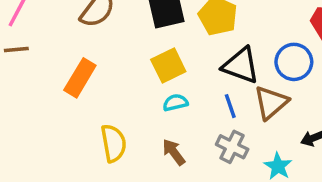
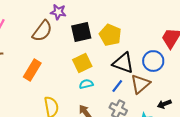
blue line: (230, 106) -> (117, 86), turned 56

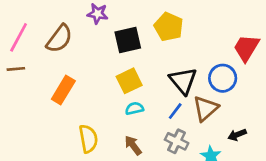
brown semicircle: (42, 31) -> (59, 39), moved
yellow pentagon: (110, 35) -> (169, 27), moved
black triangle: (123, 63) -> (183, 81), turned 30

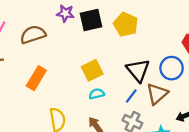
brown semicircle: (59, 39) -> (33, 35), turned -145
black square: (128, 40) -> (91, 20), moved

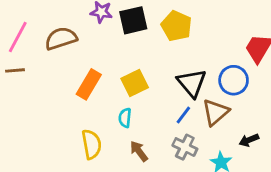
orange rectangle: (36, 78) -> (89, 84), moved
cyan semicircle: (97, 94) -> (125, 118), moved, turned -72

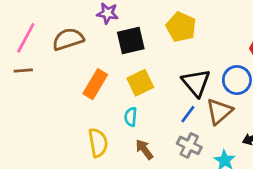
black square: (133, 20) -> (131, 41), moved

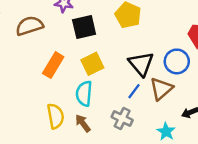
cyan semicircle: (131, 117) -> (84, 94), size x1.5
gray cross: (189, 145) -> (122, 118), moved
brown arrow: (144, 149) -> (83, 123), moved

